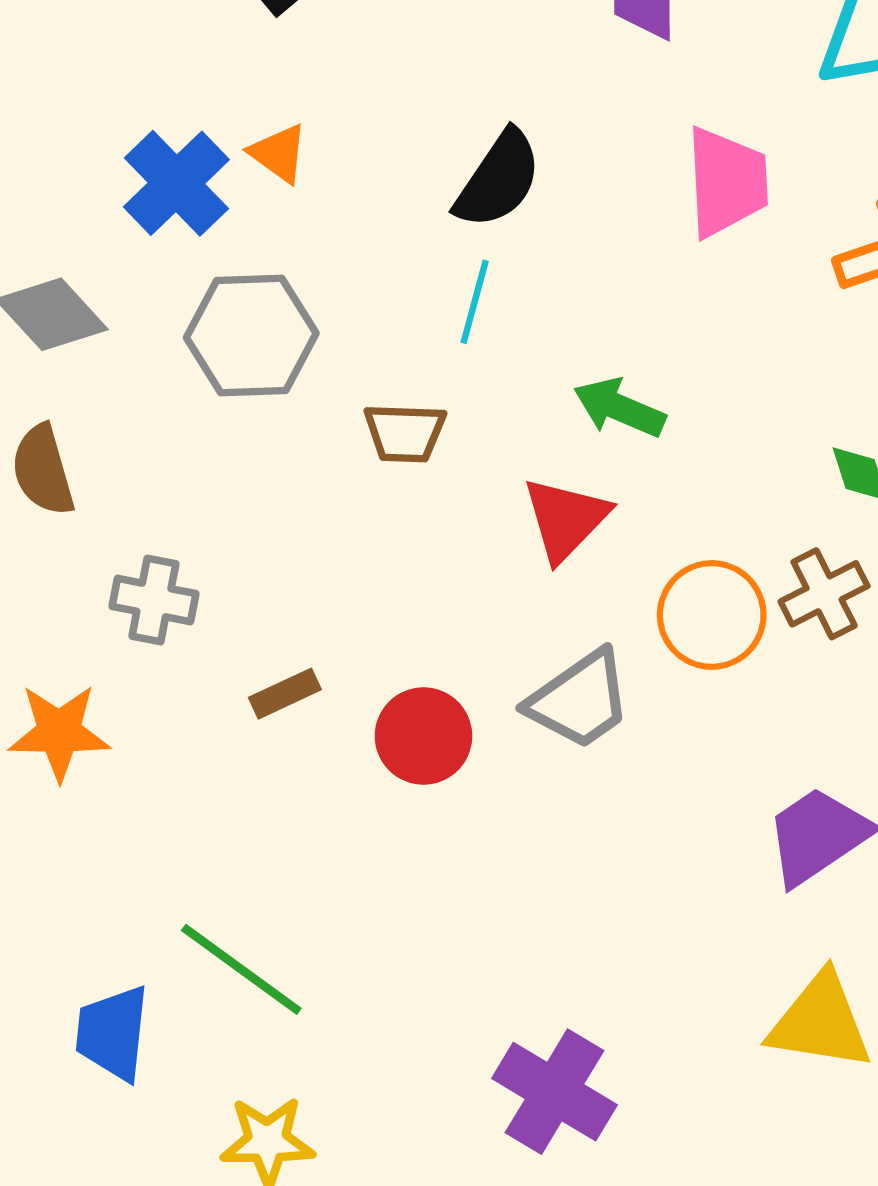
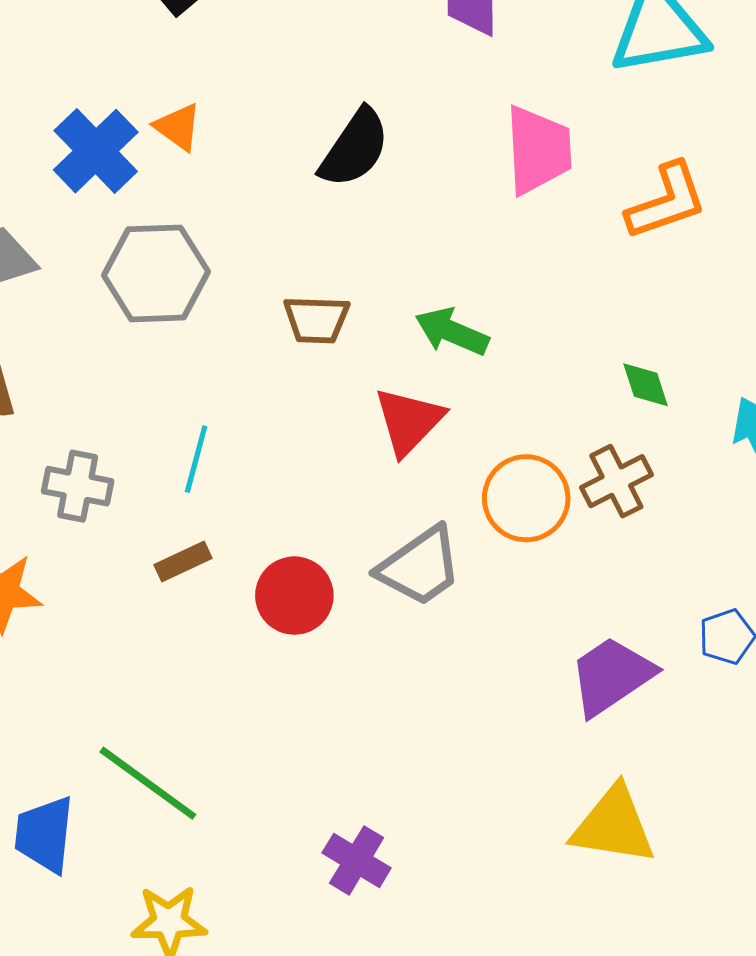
cyan line: (475, 302) -> (196, 459), moved
brown trapezoid: (405, 433) -> (316, 320), moved
purple cross: (554, 1092) -> (357, 860), moved, size x0.7

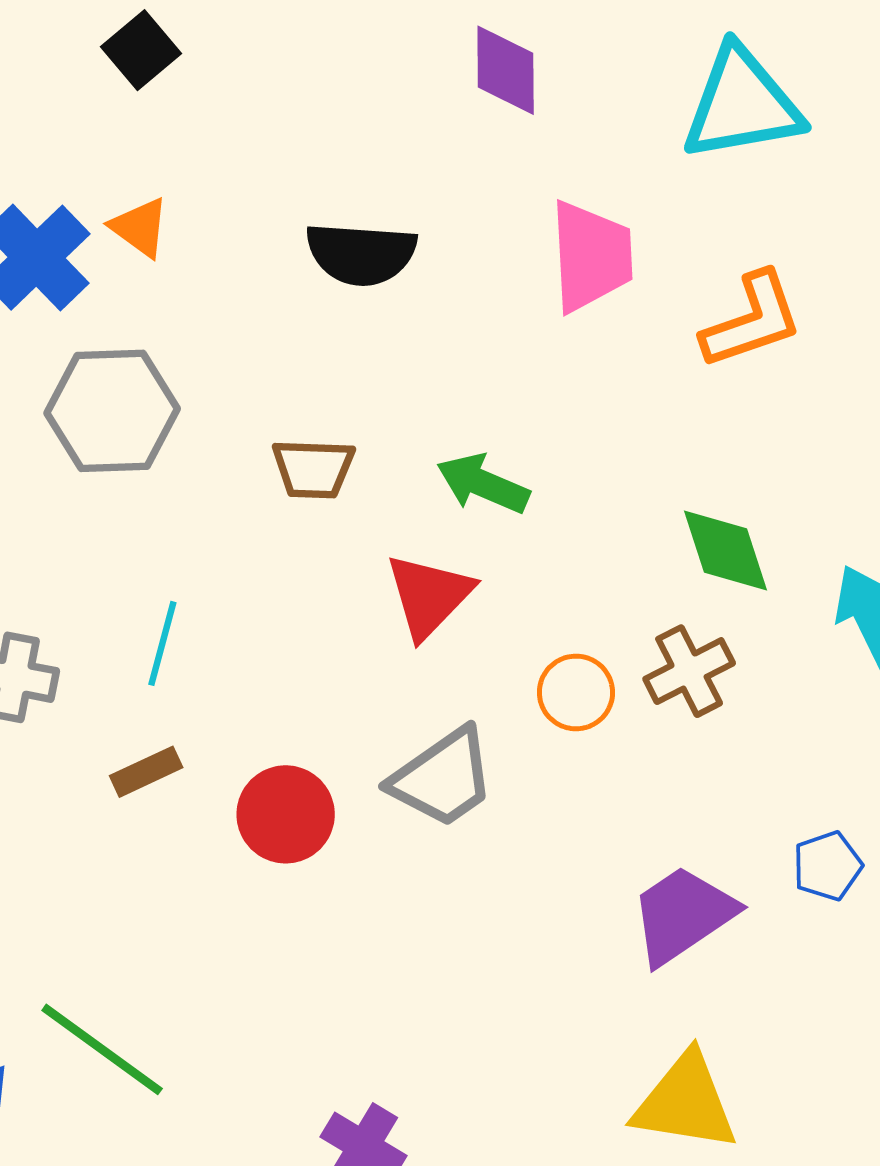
black semicircle: (355, 148) -> (361, 254), turned 60
green diamond: (646, 385) -> (726, 550), size x1.5
orange circle: (526, 498) -> (576, 692), size x0.7

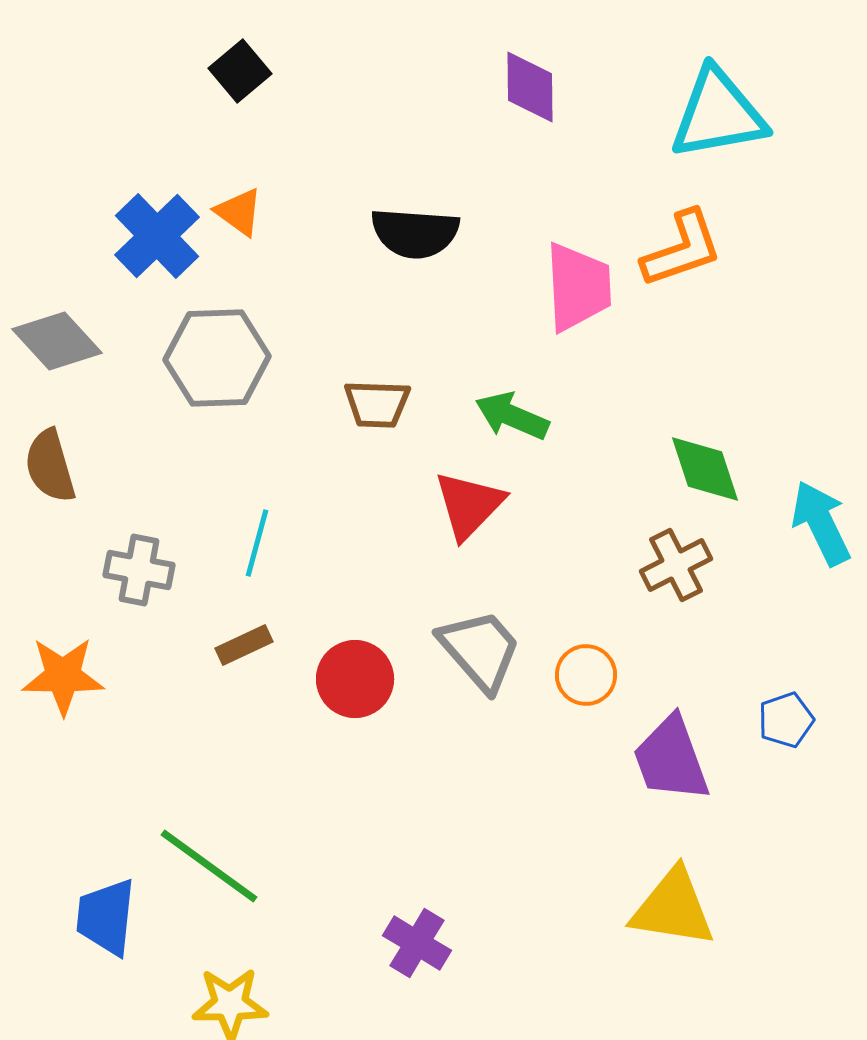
pink trapezoid: (591, 256) -> (578, 287), moved
orange L-shape: (752, 320) -> (682, 249), moved
orange circle: (576, 692) -> (586, 675), moved
gray trapezoid: (443, 778) -> (480, 650), turned -96
purple trapezoid: (683, 915) -> (671, 759), turned -76

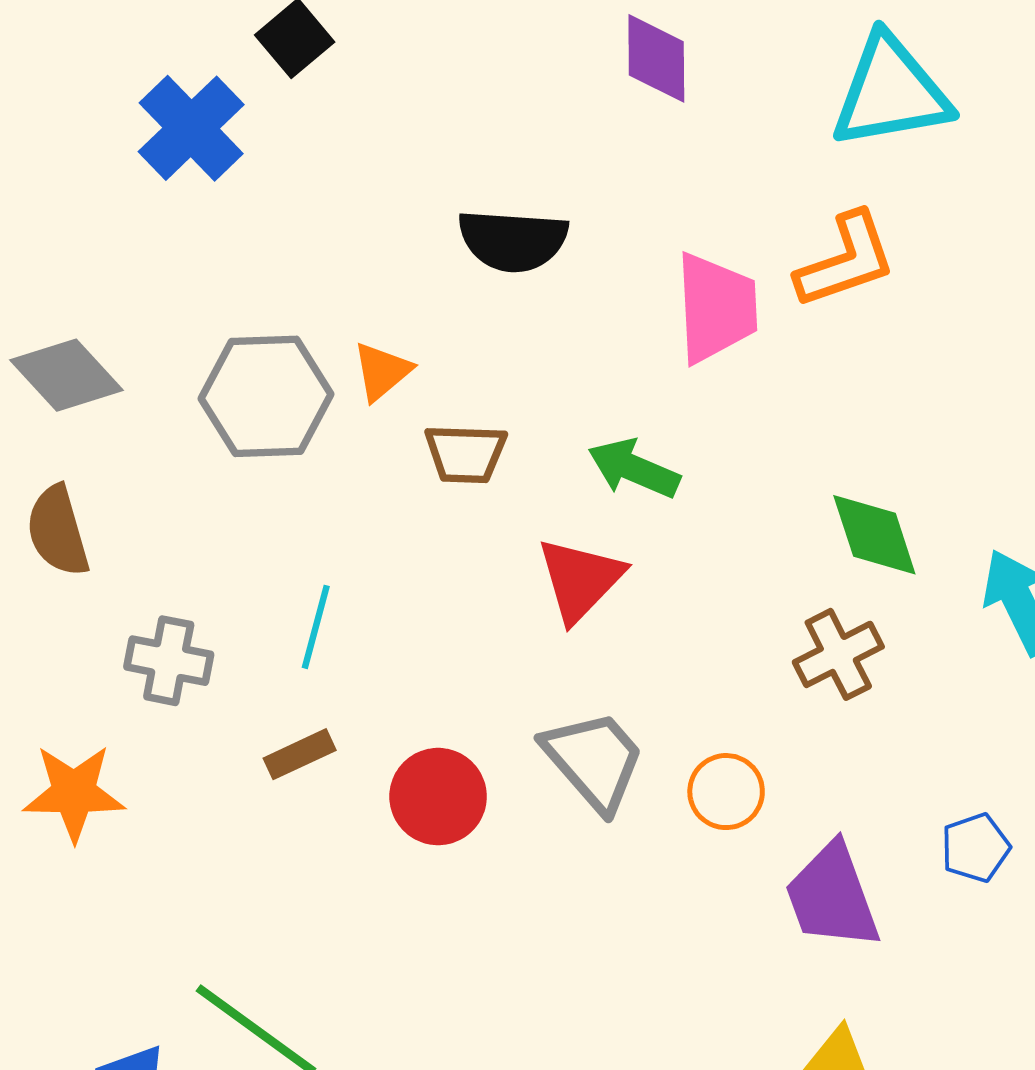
orange triangle: (239, 212) -> (382, 371), moved, turned 44
blue cross: (157, 236) -> (191, 128), moved

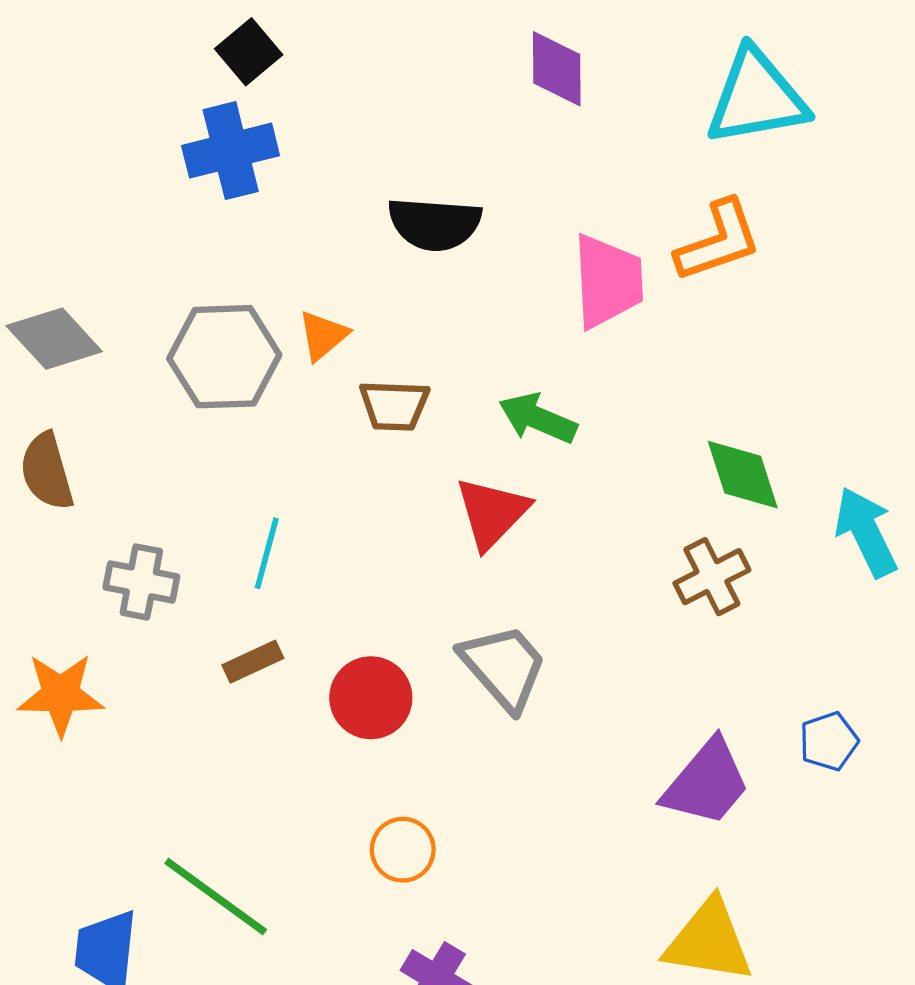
blue cross: (191, 128) -> (231, 151), moved, turned 30
orange circle: (726, 792) -> (403, 850), moved
purple trapezoid: (832, 896) -> (707, 783), turned -120

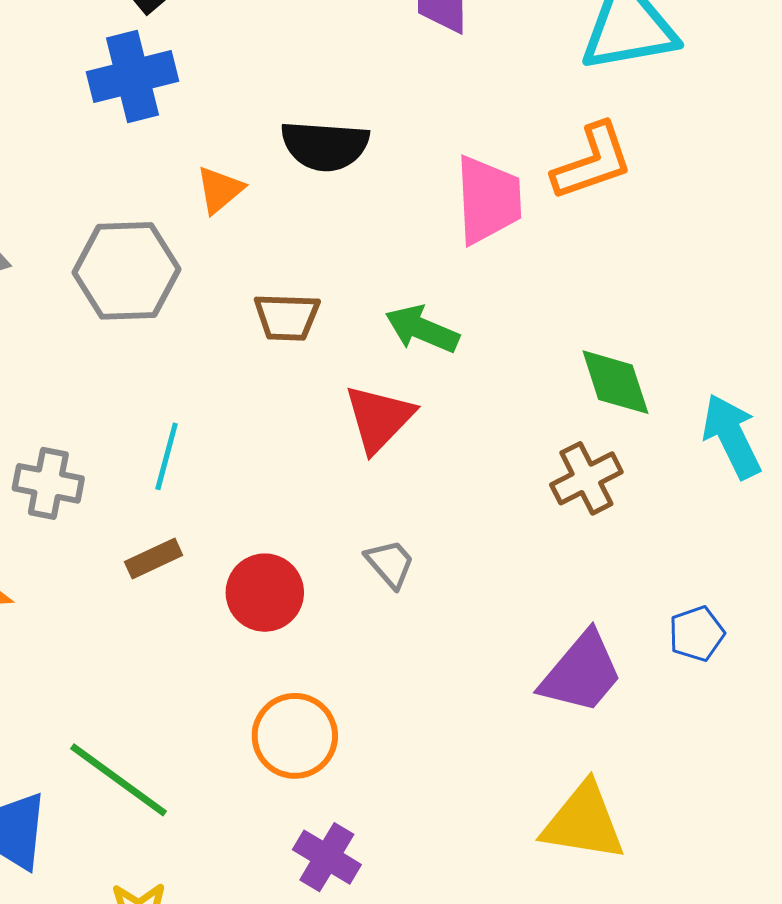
orange triangle: (323, 335) -> (220, 190), moved
gray trapezoid: (504, 667) -> (390, 564), size x0.6
orange circle: (403, 850) -> (295, 736), size x1.4

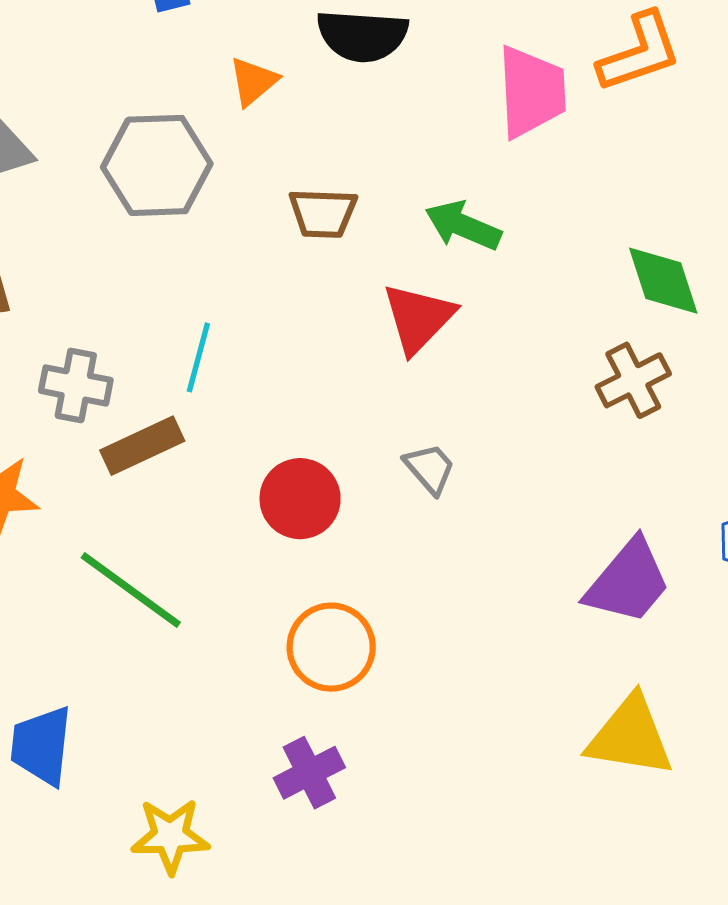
brown rectangle: (154, 559) -> (142, 446), moved, size x1.4
green line: (118, 780) -> (131, 590), moved
purple cross: (327, 857) -> (309, 773), moved, turned 32

